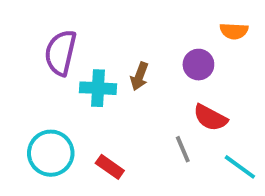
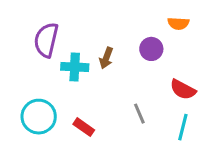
red semicircle: (210, 118) -> (183, 90), moved
cyan line: (240, 167) -> (183, 127), turned 68

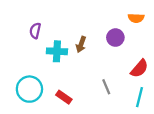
purple semicircle: (46, 40) -> (35, 31), size x0.6
red semicircle: (183, 90) -> (139, 68), turned -78

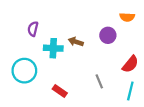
brown arrow: (81, 44) -> (76, 42), turned 88
cyan circle: (29, 89) -> (24, 71), moved

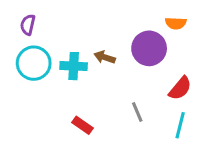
purple semicircle: (33, 29) -> (28, 25), moved
purple circle: (108, 35) -> (149, 48), size x1.5
cyan circle: (24, 71) -> (34, 63), moved

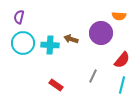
gray line: (137, 112) -> (93, 76), turned 48

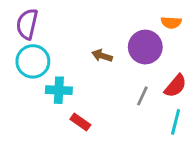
purple semicircle: (19, 17) -> (27, 24), size x1.5
cyan cross: (50, 45) -> (59, 90), moved
gray line: (93, 76) -> (142, 96), moved

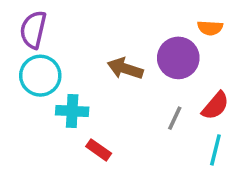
brown arrow: (102, 56) -> (125, 69), size x1.4

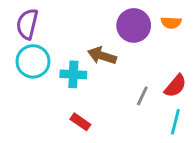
purple circle: (178, 58) -> (134, 25), moved
cyan cross: (72, 111) -> (73, 74), moved

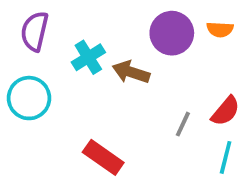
cyan circle: (33, 61) -> (29, 98), moved
cyan cross: (73, 74) -> (88, 57), moved, turned -35
red rectangle: (80, 122) -> (103, 157), size x1.5

